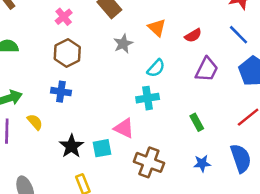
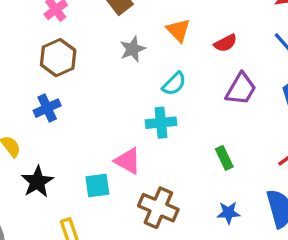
blue cross: (61, 92) -> (47, 108), turned -36
black star: (71, 146) -> (37, 182), moved

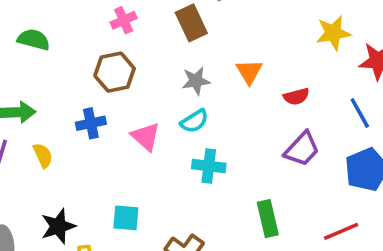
cyan semicircle: (174, 84) -> (194, 121), moved
green rectangle: (224, 158) -> (268, 219), size x1.4
pink triangle: (128, 161) -> (146, 137), moved
black star: (37, 182) -> (58, 226), moved

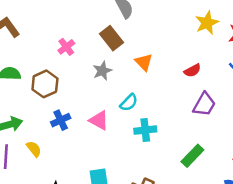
brown hexagon: (115, 72) -> (45, 84), moved
orange triangle: (249, 72) -> (144, 62), moved
gray star: (196, 81) -> (102, 71), moved
green rectangle: (268, 219) -> (192, 156), turned 70

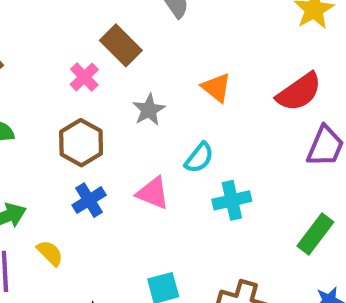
brown rectangle: (112, 38) -> (121, 45), moved
red semicircle: (192, 71) -> (299, 92), size x1.6
brown hexagon: (45, 84) -> (81, 143), moved

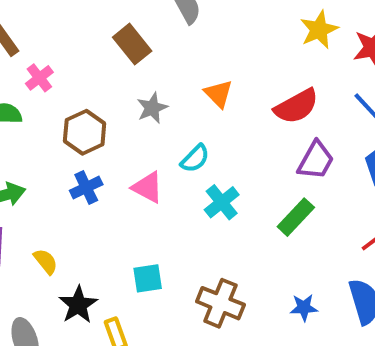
pink cross: (84, 77) -> (39, 78), moved
cyan cross: (232, 200) -> (222, 202), turned -32
green rectangle: (315, 234) -> (296, 217), moved
yellow semicircle: (50, 253) -> (46, 261), moved

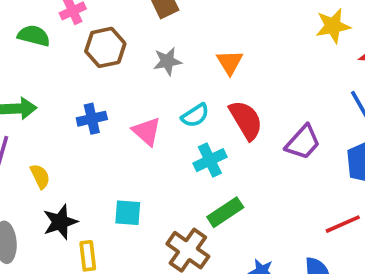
red semicircle: (296, 106) -> (246, 120), moved, turned -105
brown hexagon: (85, 132) -> (105, 47), moved
green rectangle: (296, 217) -> (225, 212), moved

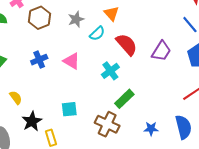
cyan semicircle: (195, 115) -> (97, 34), moved

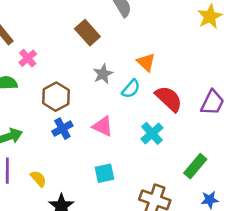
brown hexagon: (39, 18) -> (56, 97), moved
green rectangle: (124, 99) -> (195, 166), moved
cyan square: (69, 109) -> (104, 173), moved

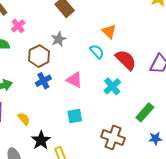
gray star: (103, 74) -> (59, 39), moved
cyan semicircle: (131, 89) -> (97, 52), turned -84

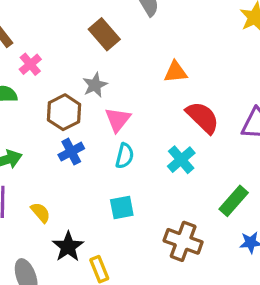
orange triangle: (109, 31) -> (176, 72), turned -49
cyan semicircle: (97, 52) -> (125, 156), moved, turned 56
pink triangle: (74, 80) -> (118, 120), moved, turned 42

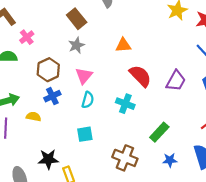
gray star: (95, 85) -> (76, 45), moved
cyan cross: (181, 160) -> (125, 104), turned -30
yellow semicircle: (41, 213) -> (34, 117), moved, turned -40
black star: (68, 247) -> (48, 159), turned 30

